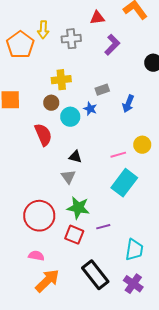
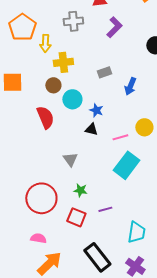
yellow arrow: (43, 30) -> (45, 43), moved
blue star: (90, 109) -> (96, 110), moved
black triangle: (75, 157) -> (91, 129), moved
green star: (78, 208) -> (80, 190), size x0.6

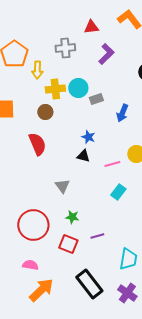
cyan circle: (72, 99) -> (78, 88), moved
cyan rectangle: (126, 165) -> (118, 192), size x0.6

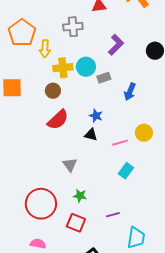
purple L-shape: (106, 54) -> (116, 45), moved
red semicircle: (37, 144) -> (58, 120), moved, turned 70
purple line: (97, 236) -> (113, 215), moved

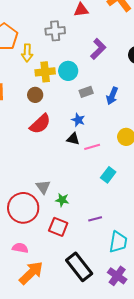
gray rectangle: (104, 78) -> (86, 92), moved
pink line: (120, 143) -> (92, 147), moved
gray triangle: (70, 165) -> (43, 187), moved

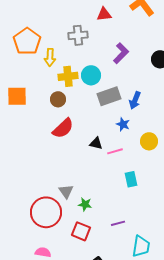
gray rectangle: (86, 92) -> (109, 96), size x1.6
blue star: (78, 120) -> (123, 124), moved
cyan rectangle: (108, 175) -> (131, 179), turned -49

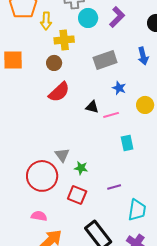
cyan circle: (91, 75) -> (88, 18), moved
blue arrow: (135, 100) -> (143, 56), moved, turned -36

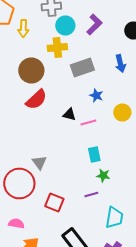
yellow cross: (64, 40) -> (57, 48), moved
brown circle: (54, 63) -> (31, 70), size x1.6
cyan rectangle: (127, 143) -> (94, 154), moved
green star: (81, 168) -> (103, 176), moved

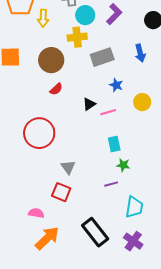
red semicircle: (36, 100) -> (56, 89), size x0.6
black triangle: (69, 114) -> (89, 104), turned -48
gray triangle: (39, 162) -> (68, 167), moved
red circle: (19, 184) -> (39, 133), moved
red square: (54, 202) -> (61, 192), moved

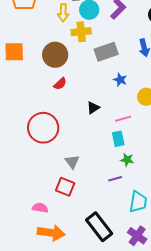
yellow arrow: (43, 18) -> (63, 13), moved
black triangle: (89, 104) -> (93, 108), moved
pink line: (108, 112) -> (123, 119), moved
orange arrow: (47, 238) -> (51, 233), turned 52

